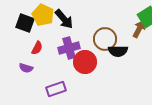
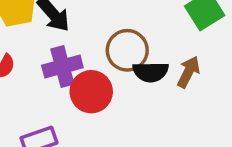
brown arrow: (139, 29) -> (188, 72), moved

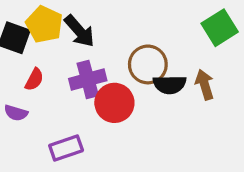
brown arrow: (188, 72) -> (205, 85), turned -44

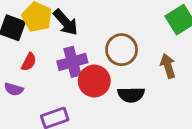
black semicircle: (170, 85) -> (131, 95), moved

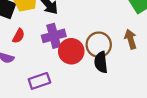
brown circle: (122, 50) -> (99, 45), moved
black semicircle: (131, 95) -> (101, 62), turned 85

